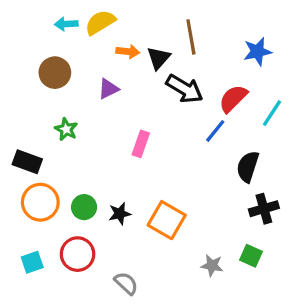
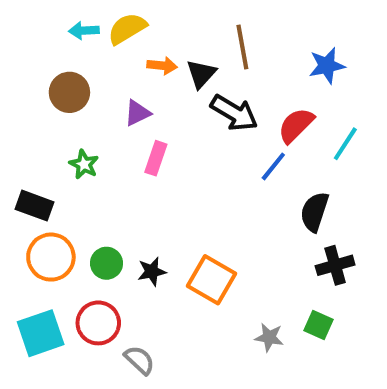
pink rectangle: (141, 144) -> (156, 158), moved
cyan square: (32, 262) -> (41, 333), size x1.6
gray semicircle: (126, 283) -> (139, 360), moved

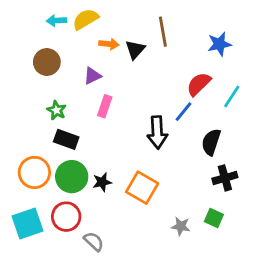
black arrow: (234, 113) -> (157, 132), moved, turned 56
black rectangle: (34, 206) -> (66, 139), moved
green circle: (107, 263) -> (72, 177), size x1.5

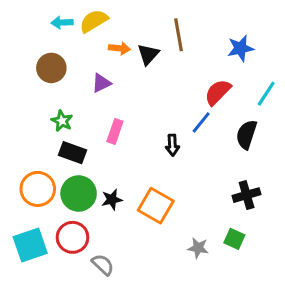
cyan line: (232, 97) -> (266, 94), moved
pink rectangle: (105, 106) -> (115, 131), moved
black arrow: (157, 132) -> (172, 145), size x0.6
black semicircle: (211, 142) -> (247, 134), moved

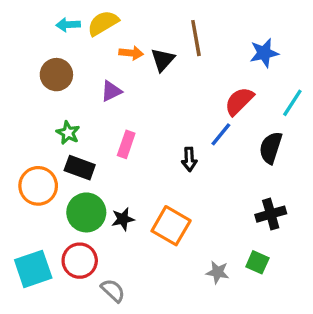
orange circle: (38, 189) -> (38, 186), moved

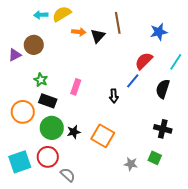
purple triangle: (111, 91) -> (15, 55), moved
black cross: (271, 214) -> (163, 129), turned 30

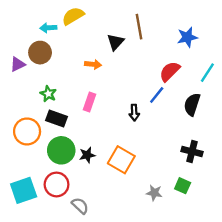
cyan arrow: (41, 15) -> (48, 28), moved
orange arrow: (79, 32) -> (93, 64), moved

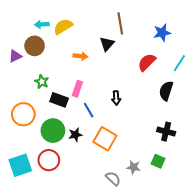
yellow semicircle: (73, 16) -> (63, 27), moved
black triangle: (115, 42) -> (107, 44), moved
blue line: (157, 95) -> (89, 110), moved, turned -70
black rectangle: (57, 119) -> (59, 100), moved
gray semicircle: (80, 206) -> (113, 178), moved

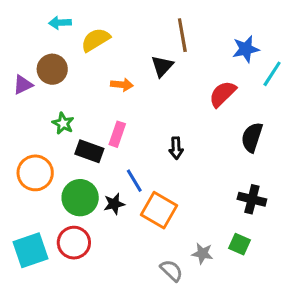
cyan arrow: (42, 24) -> (60, 23), moved
cyan line: (179, 63) -> (272, 74), moved
blue line: (89, 110) -> (134, 181), moved

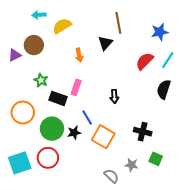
cyan line: (272, 74) -> (168, 60), moved
orange arrow: (122, 85) -> (79, 55), turned 72
black cross: (252, 199) -> (143, 132), moved

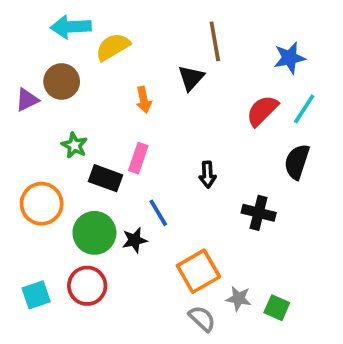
cyan arrow: (39, 15) -> (71, 27), size x1.5
black cross: (143, 132) -> (259, 213), moved
orange square: (103, 137) -> (198, 271), moved, turned 30
green square: (156, 159) -> (277, 308), moved
cyan square: (20, 163) -> (36, 295), size x0.7

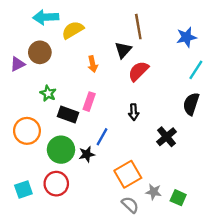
red semicircle: (262, 111) -> (138, 71), moved
blue line: (158, 213) -> (102, 137), turned 60
black cross: (259, 213) -> (166, 137), turned 36

